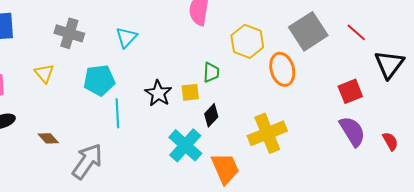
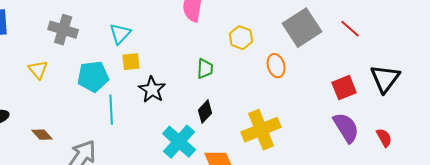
yellow hexagon: (247, 41) -> (241, 38), size x0.7
black triangle: (389, 64) -> (385, 79), moved
orange ellipse: (282, 69) -> (276, 66), size x0.7
yellow square: (190, 92) -> (131, 62), moved

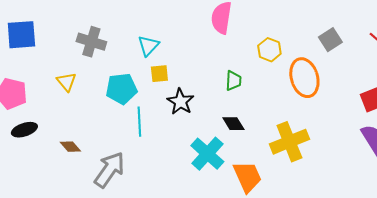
gray square: (302, 28) -> (330, 40), size x0.6
orange ellipse: (276, 66) -> (304, 78), size x1.6
black diamond: (205, 112) -> (233, 124), turned -75

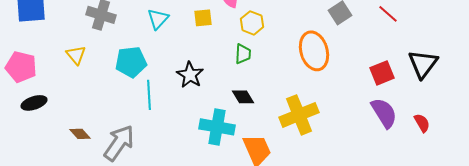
yellow hexagon: (269, 50) -> (252, 23), moved
yellow square: (159, 74) -> (203, 18), moved
brown diamond: (70, 147) -> (80, 134), moved
cyan cross: (207, 154) -> (217, 127), turned -32

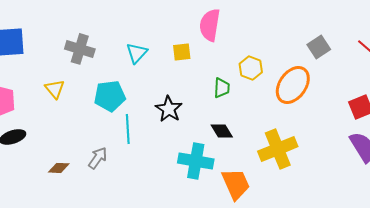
yellow hexagon: (252, 23) -> (251, 68), moved
orange ellipse: (314, 51) -> (293, 85), turned 51
brown diamond: (80, 134) -> (59, 168), turned -45
gray arrow: (119, 143) -> (98, 158), moved, size x0.6

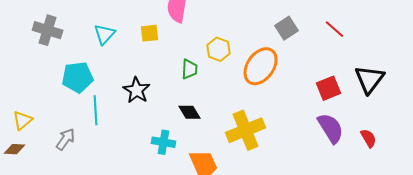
yellow triangle: (55, 89) -> (23, 120), moved, turned 30
cyan cross: (196, 161) -> (164, 142), size x0.7
brown diamond: (59, 168) -> (15, 149), moved

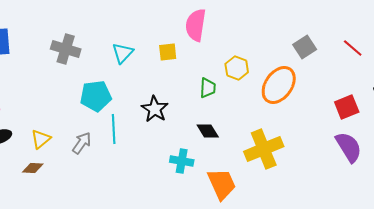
gray arrow: (66, 139) -> (82, 143), moved

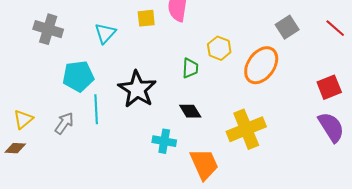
yellow square: (168, 52) -> (146, 18), moved
black star: (155, 109) -> (137, 89), size x1.4

